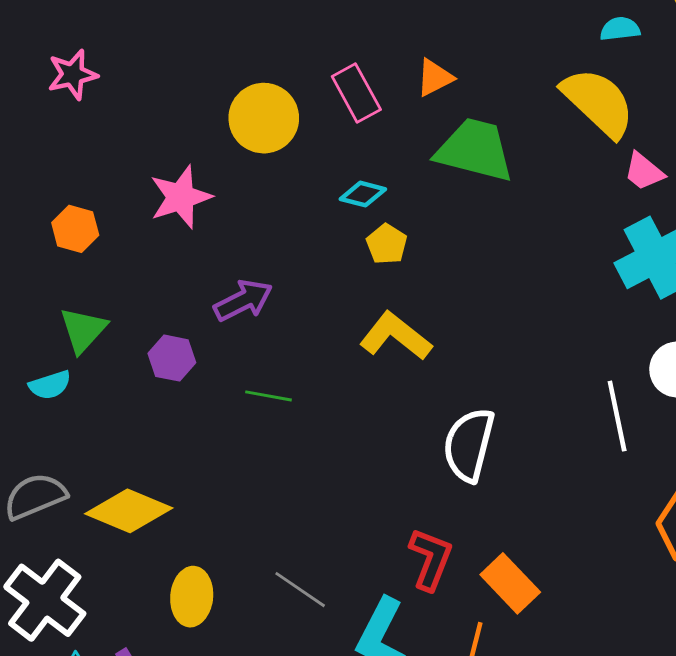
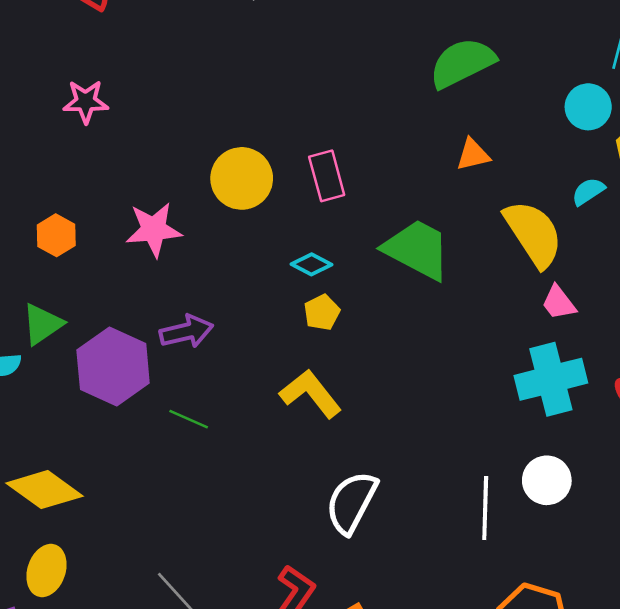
cyan semicircle: (620, 29) -> (588, 191), moved, turned -40
orange triangle: (435, 78) -> (473, 155), moved
purple hexagon: (172, 358) -> (113, 367), size x1.8
yellow ellipse: (192, 597) -> (46, 570), moved

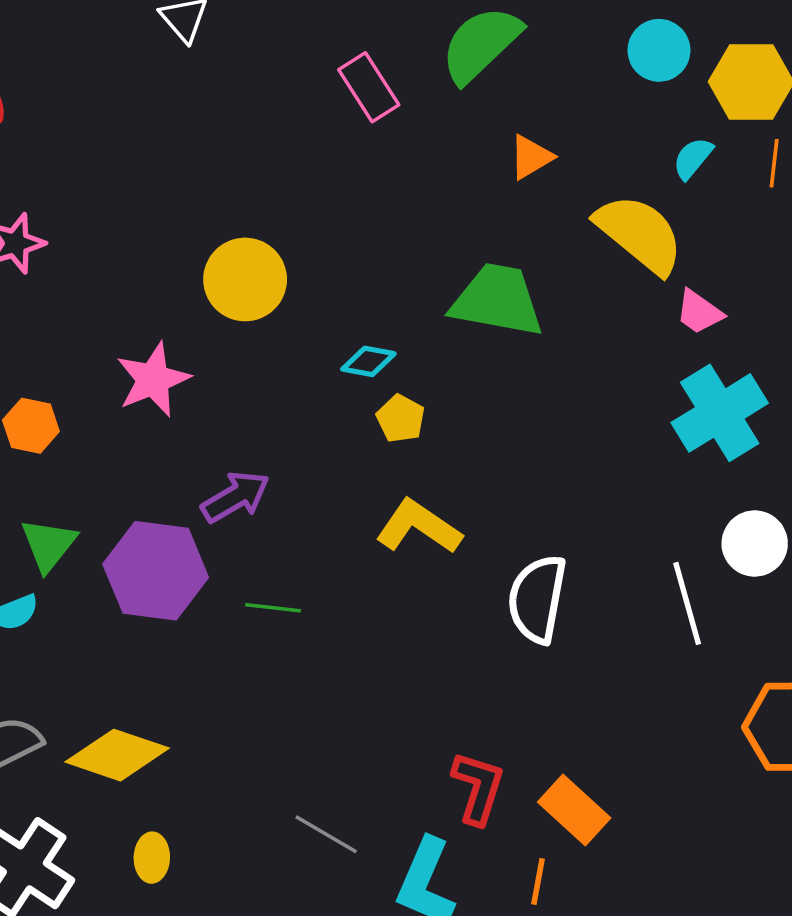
pink rectangle: (327, 176) -> (369, 87), moved
white semicircle: (351, 502) -> (537, 599), moved
yellow ellipse: (46, 570) -> (152, 858), size x0.7

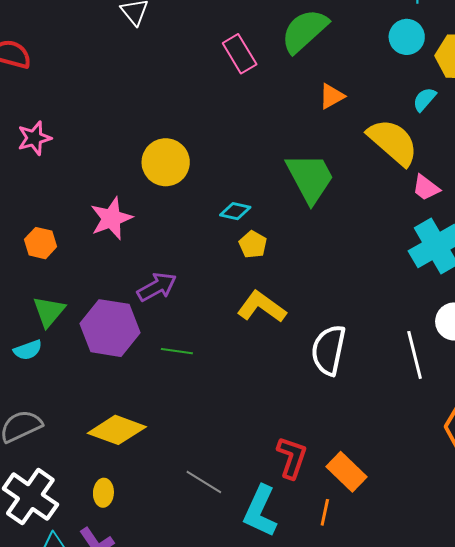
green trapezoid: (497, 300) -> (310, 178), turned 50
yellow diamond: (117, 755) -> (117, 430), moved

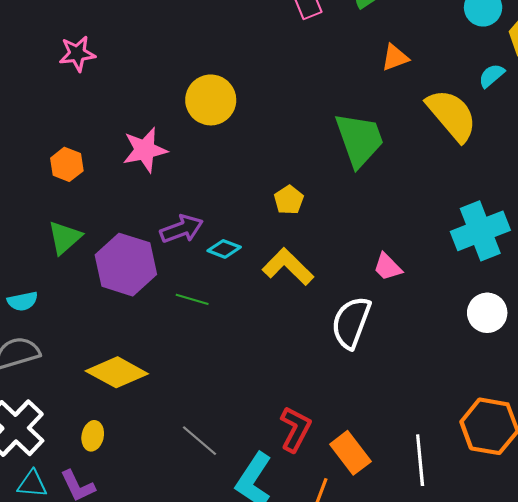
pink trapezoid: (426, 188) -> (388, 267), moved
cyan diamond: (235, 211) -> (224, 249), moved
cyan semicircle: (28, 350) -> (23, 301), moved
white line: (415, 355) -> (420, 460), moved

